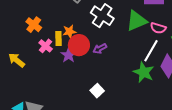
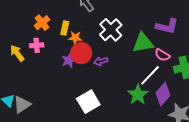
yellow rectangle: (58, 39) -> (65, 28), moved
pink cross: (46, 46) -> (37, 45), moved, turned 32
white square: (97, 91) -> (88, 102), size x1.6

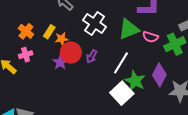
yellow rectangle: (65, 28) -> (49, 32), turned 32
purple arrow: (101, 61) -> (92, 56), turned -32
white line: (150, 75) -> (121, 63), moved
white square: (88, 102) -> (122, 93), moved

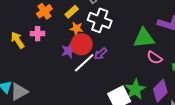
white cross: (95, 23) -> (100, 20), moved, turned -30
yellow rectangle: (49, 32) -> (72, 12), moved
pink semicircle: (150, 37) -> (154, 58), moved
white line: (121, 63) -> (84, 63), moved

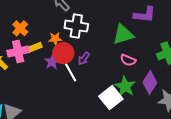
yellow rectangle: (72, 12) -> (35, 47), moved, turned 32
pink cross: (38, 34) -> (18, 52), size x1.5
pink semicircle: (154, 58) -> (128, 60), moved
white line: (84, 63) -> (70, 71), turned -65

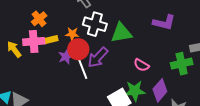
green triangle: (123, 34) -> (121, 33), moved
purple arrow: (84, 59) -> (98, 57), size x1.6
green star: (125, 86) -> (135, 91), turned 30

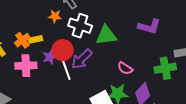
orange cross: (39, 19) -> (22, 40), moved
orange star: (72, 34) -> (55, 16), moved
pink cross: (34, 42) -> (26, 66), moved

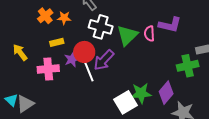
orange star: (55, 16) -> (64, 18), moved
green triangle: (106, 35) -> (127, 35), turned -35
orange cross: (22, 40) -> (45, 16), moved
pink semicircle: (125, 68) -> (149, 34), moved, turned 56

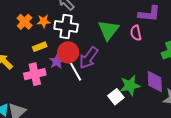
white cross: (101, 27) -> (66, 26), moved
pink semicircle: (149, 34) -> (136, 33), moved
purple diamond: (166, 93) -> (155, 82), turned -35
white square: (126, 102) -> (116, 97), size x0.7

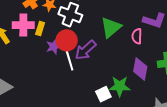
yellow rectangle: (40, 47) -> (40, 28), turned -64
pink cross: (35, 74) -> (23, 25), moved
purple diamond: (155, 82) -> (140, 69), moved

